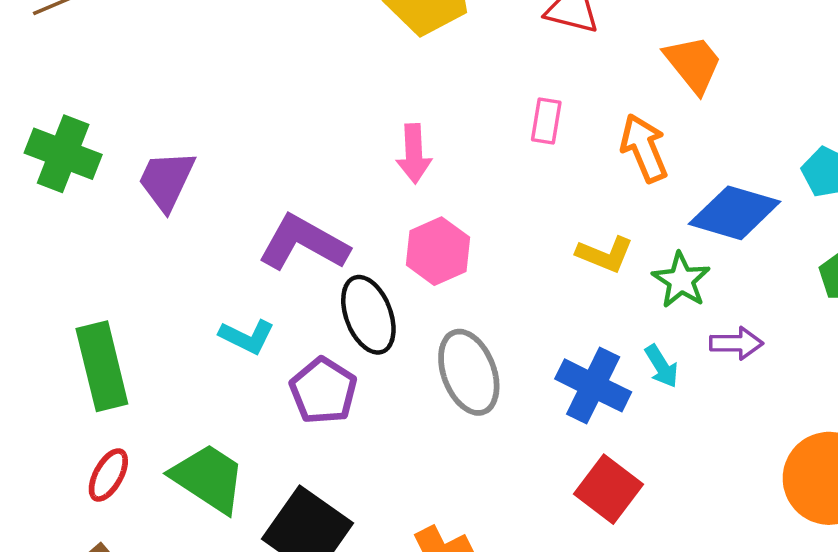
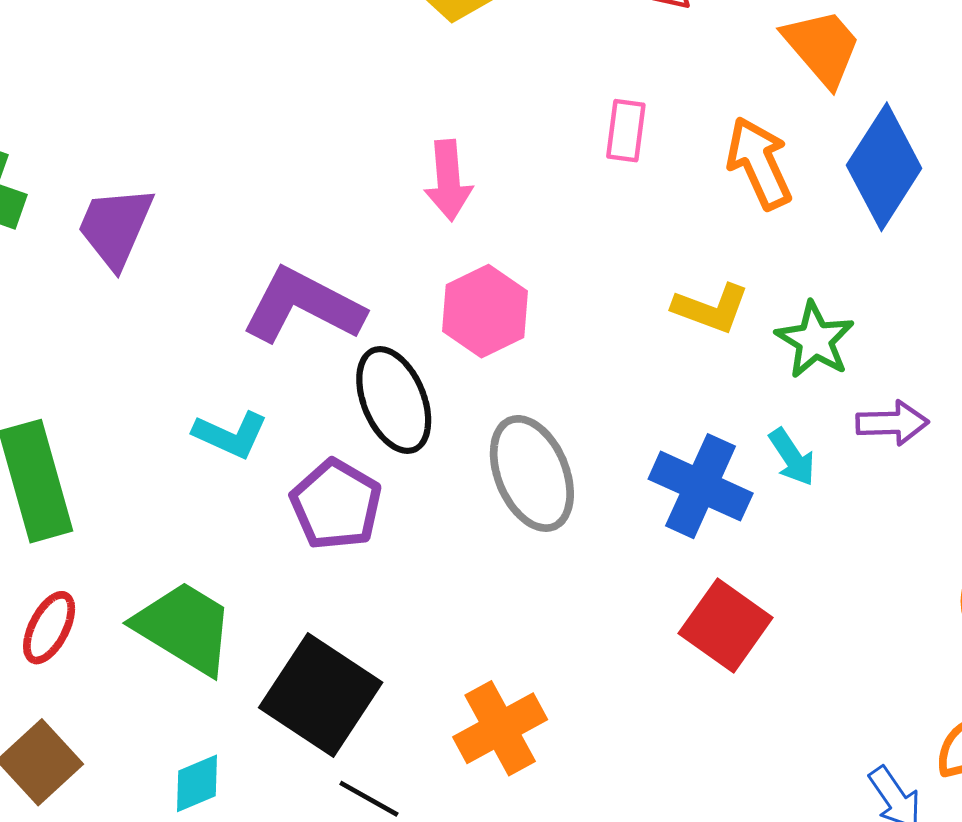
blue diamond: (735, 213) -> (884, 167), moved, turned -72

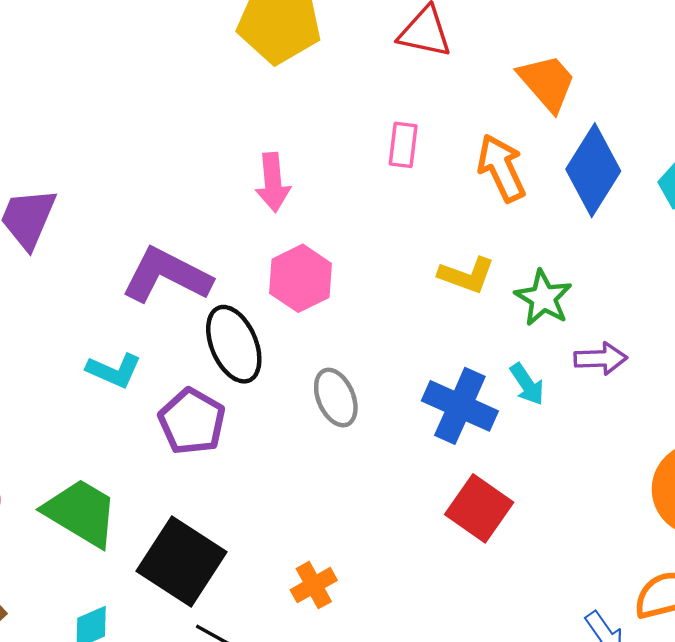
gray ellipse: (532, 473) -> (336, 398), size x0.7
orange cross: (500, 728) -> (314, 585), size x0.7

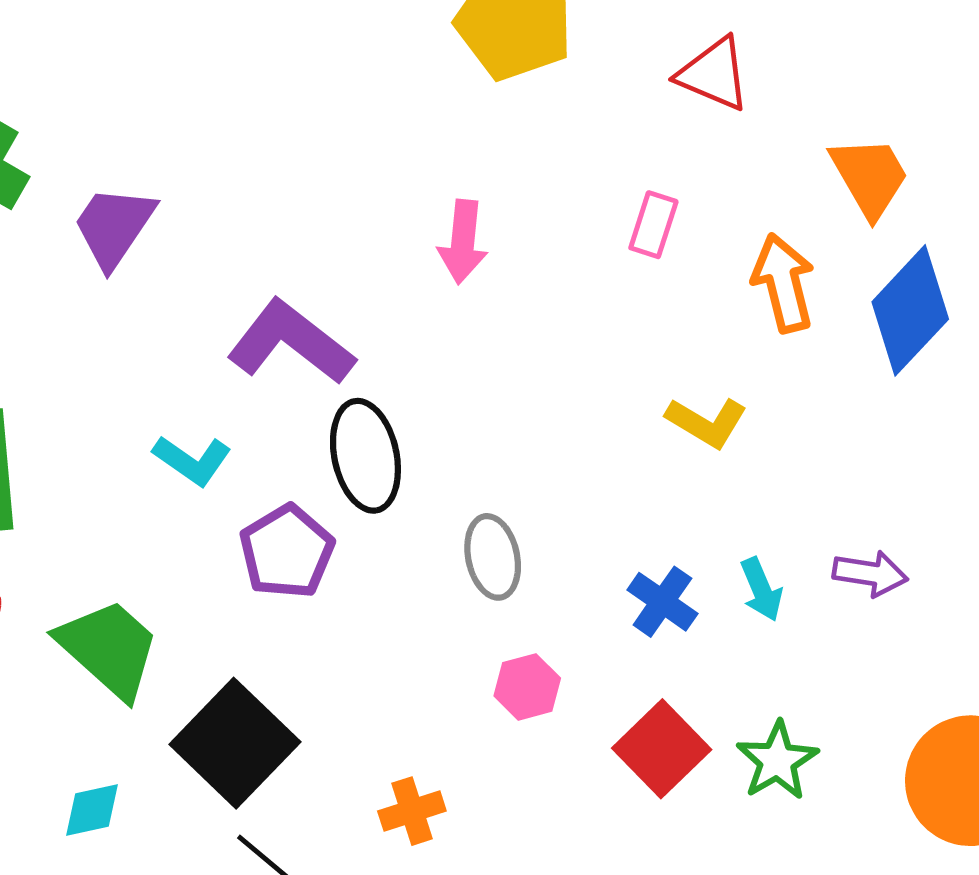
pink hexagon: (300, 278) -> (527, 687), moved, size x0.7
green star: (543, 298) -> (777, 761), moved
blue cross: (460, 406) -> (662, 602), size x0.7

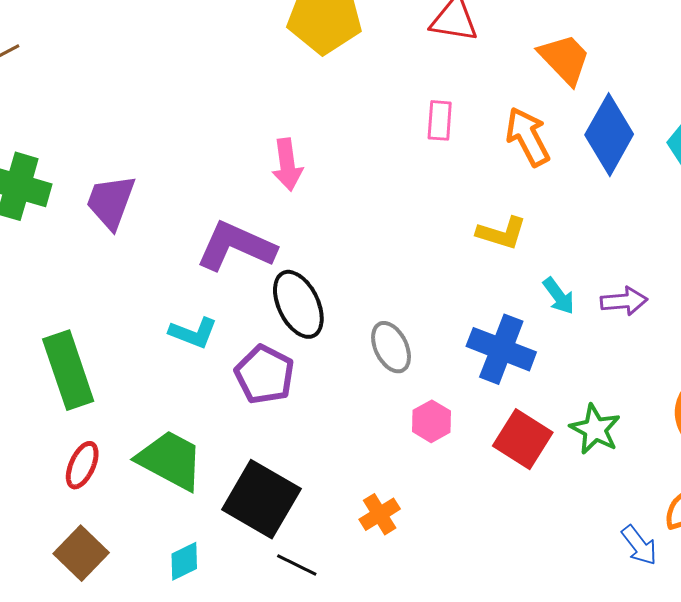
pink arrow: (463, 242) -> (287, 165), moved
cyan arrow: (761, 589) -> (559, 296), moved
blue cross: (662, 602) -> (501, 349), size x1.5

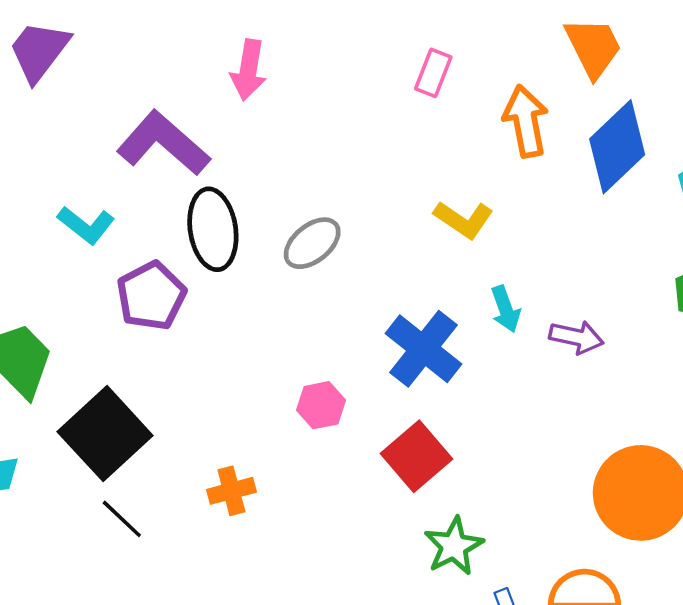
gray ellipse: (391, 347) -> (312, 243), moved, turned 60
green star: (595, 429) -> (454, 546), moved

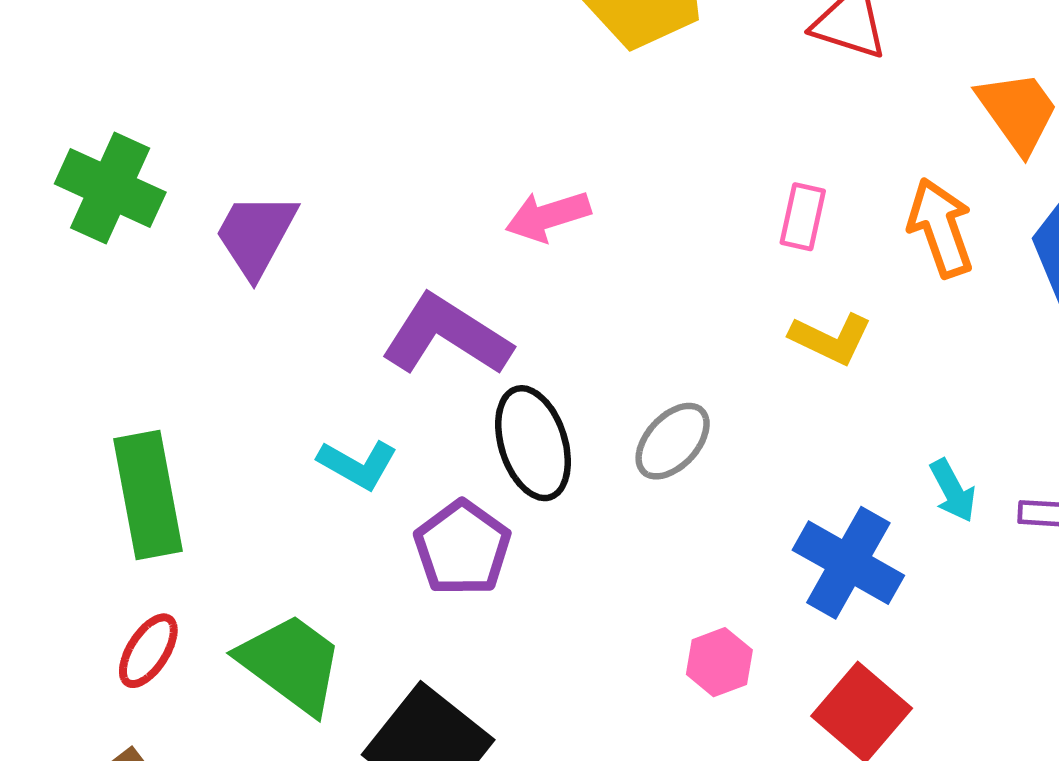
pink arrow: (248, 70) -> (548, 216), turned 72
pink rectangle: (433, 73) -> (803, 217), moved
yellow L-shape: (464, 220) -> (831, 339), moved

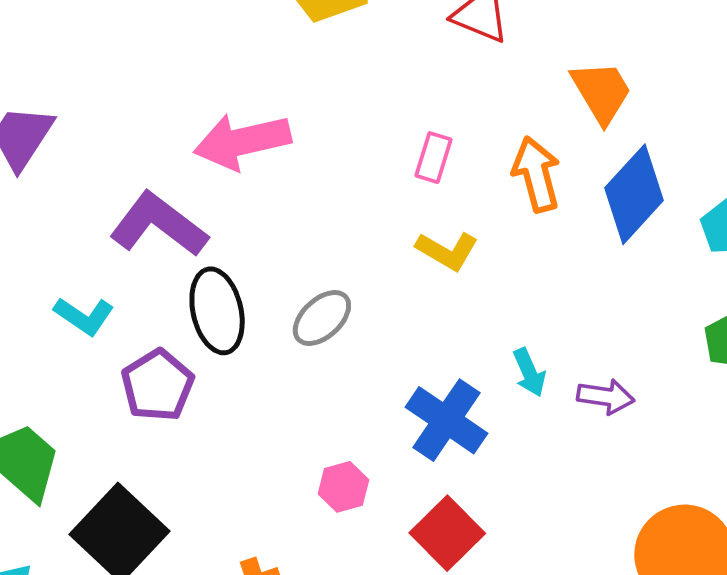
pink arrow: (548, 216) -> (242, 141), size x1.5

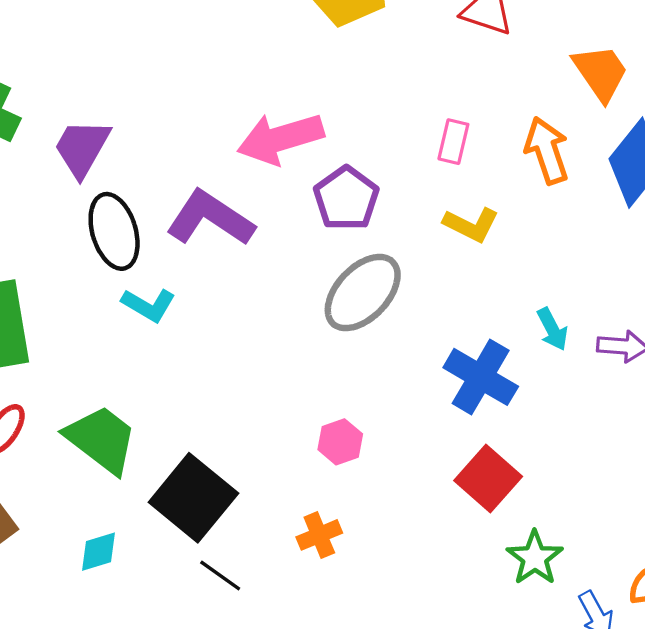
black ellipse: (217, 311) -> (114, 231), moved
gray ellipse: (322, 318) -> (363, 293), size x1.5
purple pentagon: (158, 385) -> (346, 199), moved
pink hexagon: (343, 487) -> (340, 442), moved

